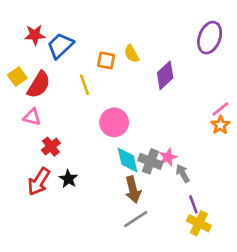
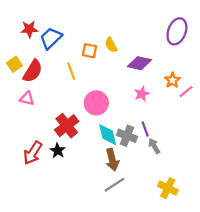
purple diamond: (165, 75) -> (139, 63), turned 55
orange star: (220, 125) -> (172, 80), moved
red cross: (51, 147) -> (67, 126), moved, size x1.5
pink star: (168, 157) -> (142, 94), moved
purple line: (193, 204) -> (145, 129), moved

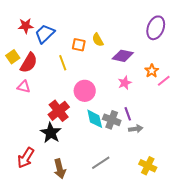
gray arrow: (154, 146) -> (136, 129), turned 112
black star: (58, 151) -> (51, 133), size x1.5
red arrow: (33, 153) -> (26, 158), moved
brown arrow: (112, 160) -> (60, 169), moved

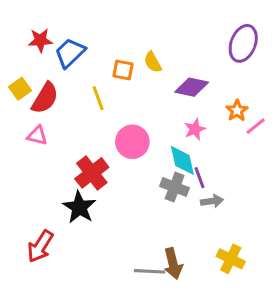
cyan diamond: (95, 119) -> (182, 160), moved
gray line: (101, 163) -> (150, 271), moved, turned 36
brown arrow: (60, 169) -> (173, 263), moved

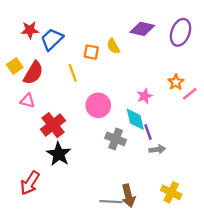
purple diamond: (192, 87) -> (142, 29), moved
red cross: (92, 173) -> (53, 125), moved
gray cross: (175, 187) -> (116, 139), moved

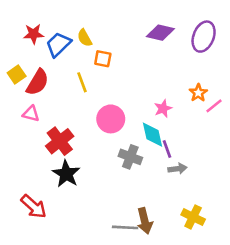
yellow semicircle: (113, 46) -> (85, 38), moved
red arrow: (30, 183) -> (34, 207), turned -80

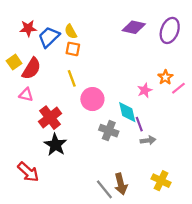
orange square: (103, 59) -> (73, 49), moved
yellow line: (82, 82) -> (72, 78), moved
pink star: (163, 108) -> (145, 90), moved
gray line: (125, 227) -> (104, 189), turned 48

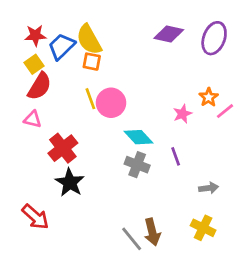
yellow semicircle: (71, 32) -> (89, 40), size x1.6
yellow square: (14, 62) -> (34, 64), moved
pink circle: (92, 99) -> (111, 103), moved
cyan diamond: (127, 112) -> (138, 137), moved, turned -30
gray arrow: (148, 140) -> (209, 188), moved

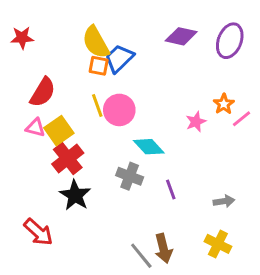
red star: (35, 35) -> (22, 38), moved
blue trapezoid: (62, 46) -> (119, 58), moved
yellow square: (34, 64) -> (59, 131), moved, size x1.4
purple line: (176, 156) -> (171, 189), moved
gray cross: (137, 165) -> (130, 176), moved

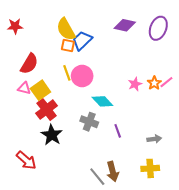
orange star: (224, 104) -> (154, 83), moved
yellow cross: (218, 244) -> (150, 168), turned -30

